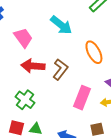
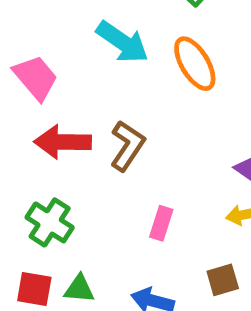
orange ellipse: (94, 52) -> (195, 64), moved
pink rectangle: (82, 98) -> (161, 223), moved, size x0.6

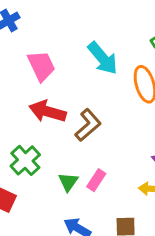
green triangle: (79, 289) -> (68, 182), moved, turned 45

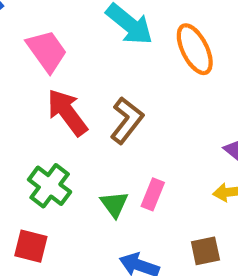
red arrow: (47, 111) -> (67, 112), turned 48

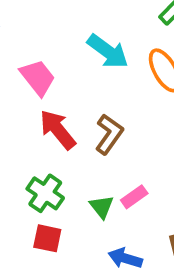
pink rectangle: (153, 194) -> (134, 197), turned 35
red square: (31, 246) -> (47, 238), moved

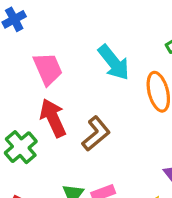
green cross: (45, 193) -> (21, 147), moved

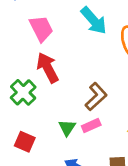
brown L-shape: (96, 134) -> (96, 97), moved

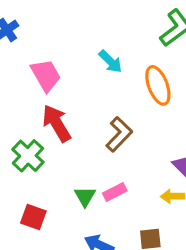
cyan arrow: (94, 21) -> (110, 61), size x0.7
brown L-shape: (96, 97) -> (119, 134), moved

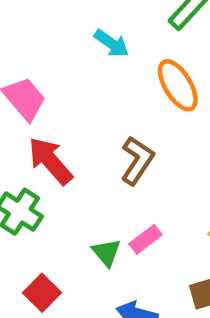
cyan arrow: (110, 61) -> (111, 43), moved
red square: (33, 217) -> (42, 293), turned 35

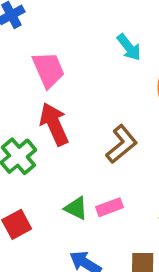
green triangle: (106, 252) -> (76, 208), turned -40

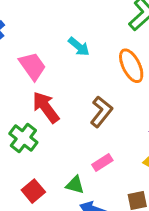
cyan arrow: (129, 47) -> (79, 47), moved
green triangle: (76, 208) -> (75, 185), moved

